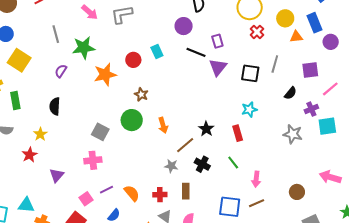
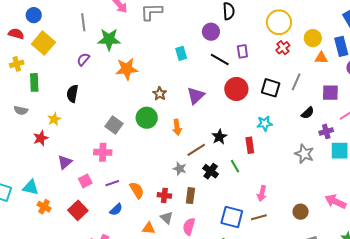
red circle: (133, 60) -> (236, 89), moved, size x1.5
purple triangle: (218, 67) -> (196, 96), moved
green line: (233, 162) -> (235, 166), moved
pink square: (86, 199) -> (85, 181), moved

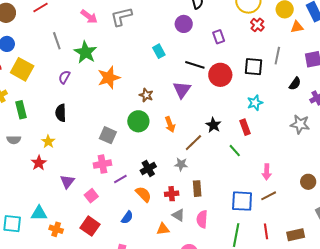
green star: (109, 39) -> (85, 52), turned -30
black line: (220, 60) -> (195, 65), moved
black cross: (211, 171) -> (148, 168), moved, turned 35
purple line: (112, 183) -> (120, 179), moved

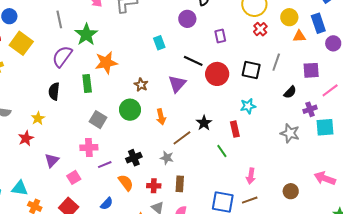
purple semicircle: (64, 77) -> (62, 56), size x1.6
green rectangle: (21, 110) -> (87, 84), moved

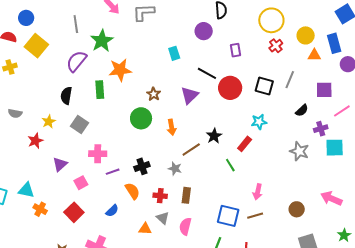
gray square: (98, 120) -> (80, 124), moved
red rectangle: (235, 129) -> (245, 144), turned 49

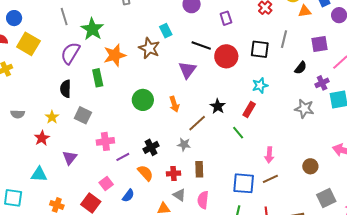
brown star: (154, 94) -> (149, 48), moved, size x1.5
pink square: (81, 183) -> (106, 184), moved
cyan triangle: (26, 190) -> (39, 174), moved

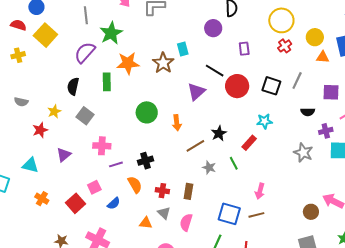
black semicircle: (301, 68) -> (308, 112), turned 40
gray star: (184, 144) -> (209, 168), moved
brown circle: (310, 166) -> (311, 212), moved

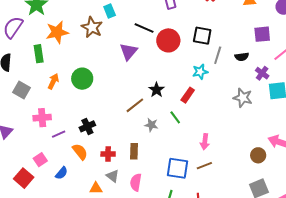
gray line: (297, 81) -> (218, 55), moved
orange arrow: (177, 123) -> (53, 81), moved, turned -140
purple cross: (326, 131) -> (262, 73), turned -32

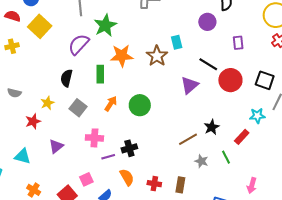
black cross: (87, 126) -> (129, 148), moved

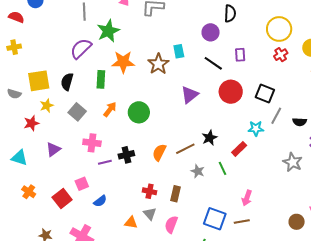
yellow square: (40, 26) -> (39, 81), moved, turned 35
black line: (208, 64) -> (213, 63), moved
orange semicircle: (127, 177) -> (159, 152), moved, turned -126

